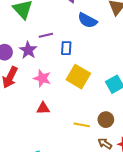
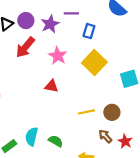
yellow line: (82, 125) -> (86, 112), turned -35

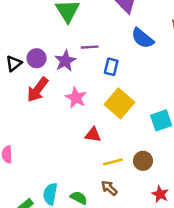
red triangle: (51, 86) -> (93, 135), moved
brown arrow: (105, 136) -> (109, 188), moved

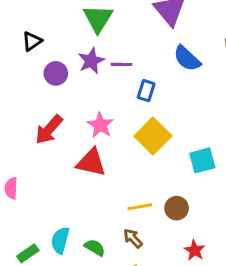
purple star: (65, 61) -> (91, 61), moved
black triangle: (14, 63) -> (32, 41), moved
red arrow: (38, 90) -> (49, 130), moved
red triangle: (93, 135) -> (91, 162), moved, size x1.5

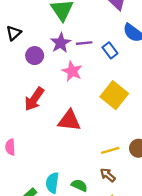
blue rectangle: (146, 91) -> (110, 50), moved, turned -49
pink star: (100, 125) -> (72, 71), moved

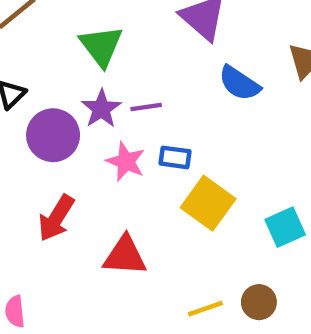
blue rectangle: (110, 50) -> (175, 157), moved, turned -42
purple circle: (35, 56) -> (53, 135), size x1.5

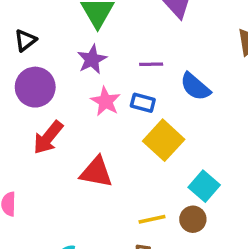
blue semicircle: (239, 83) -> (195, 87), moved
purple line: (146, 107) -> (151, 64), moved
purple circle: (53, 135) -> (35, 87), moved
cyan square: (285, 227) -> (204, 186), moved, turned -32

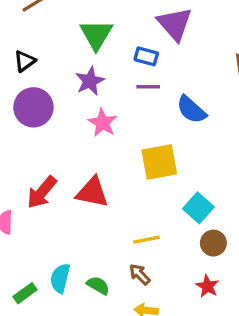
blue rectangle: (143, 103) -> (146, 56), moved
red arrow: (48, 138) -> (42, 192), moved
yellow square: (164, 140) -> (159, 162), turned 36
brown circle: (193, 219) -> (213, 243), moved

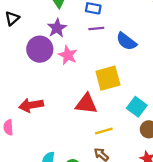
purple circle: (33, 107) -> (40, 49), moved
red arrow: (42, 192) -> (31, 105), turned 45
red triangle: (92, 192) -> (86, 104), moved

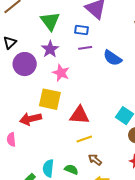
purple circle: (40, 49) -> (25, 64), moved
yellow square: (108, 78) -> (50, 99), moved, turned 30
yellow line: (104, 131) -> (84, 139), moved

